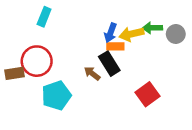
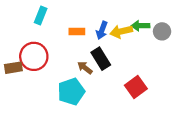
orange rectangle: (115, 46) -> (77, 31), moved
cyan pentagon: (56, 96) -> (71, 92), moved

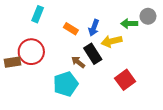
orange rectangle: (77, 31) -> (71, 29), turned 32
yellow arrow: (121, 31) -> (112, 41), moved
gray circle: (162, 31) -> (148, 16), moved

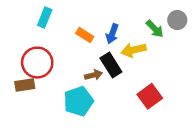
green arrow: (129, 24) -> (155, 29), turned -133
brown rectangle: (13, 62) -> (25, 85), moved
brown arrow: (78, 62) -> (93, 75), turned 128

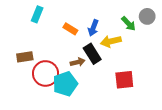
red circle: (37, 63) -> (46, 73), moved
brown rectangle: (25, 85) -> (25, 57), moved
red square: (150, 96) -> (124, 80), turned 30

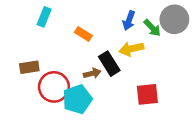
gray circle: (147, 16) -> (174, 19), size x1.5
blue arrow: (93, 28) -> (129, 21), moved

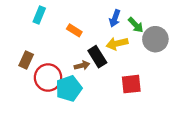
gray circle: (174, 19) -> (155, 39), moved
brown rectangle: (29, 67) -> (26, 60), turned -56

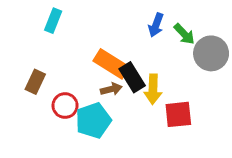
orange rectangle: (74, 30) -> (111, 64), moved, size x1.6
yellow arrow: (117, 44) -> (153, 89), moved, turned -75
red circle: (48, 78) -> (65, 106), size x0.7

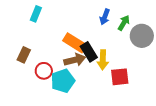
green arrow: (184, 34) -> (124, 23), turned -105
brown arrow: (111, 89) -> (75, 60), size x1.5

